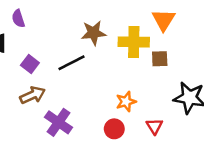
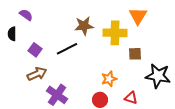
purple semicircle: (18, 19) -> (26, 15), turned 144
brown square: (160, 59) -> (135, 54), moved
red triangle: (154, 126) -> (131, 98), turned -40

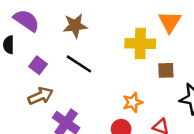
purple semicircle: (26, 15) -> (26, 20), size x1.5
brown star: (84, 26) -> (75, 26), moved
black line: (67, 49) -> (79, 64), turned 60

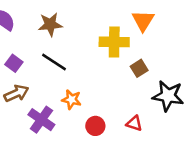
brown square: (166, 70) -> (139, 68), turned -30
orange star: (133, 102) -> (72, 100), moved, turned 30

